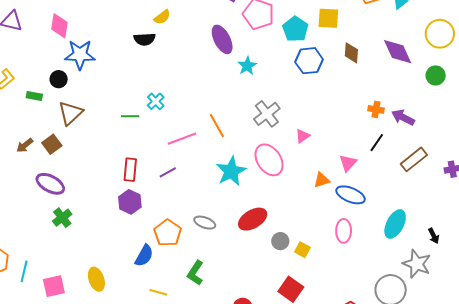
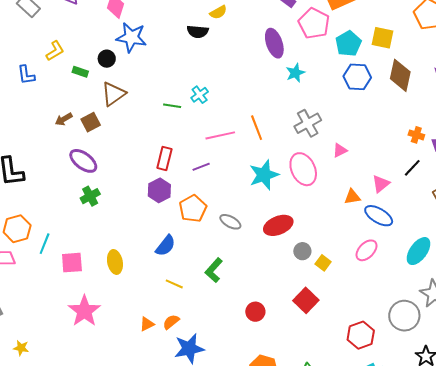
brown diamond: (351, 53) -> (400, 75), size x1.5
pink ellipse: (344, 231) -> (366, 250), turned 35
orange pentagon: (168, 233) -> (193, 209), moved

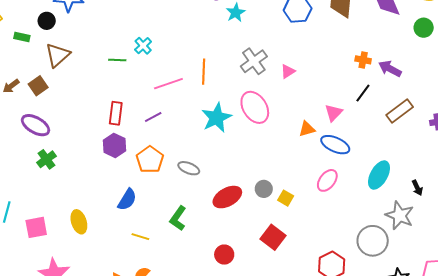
orange line: (257, 128) -> (204, 72), turned 30
pink triangle: (340, 150) -> (288, 71), moved
red ellipse: (278, 225) -> (227, 197), moved

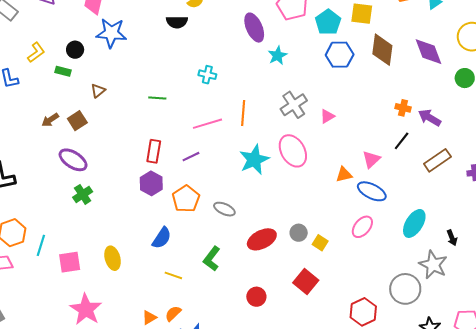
black circle: (47, 21) -> (75, 50), moved
cyan cross: (143, 46) -> (207, 75), moved, turned -36
brown triangle: (58, 55) -> (98, 91), size x0.6

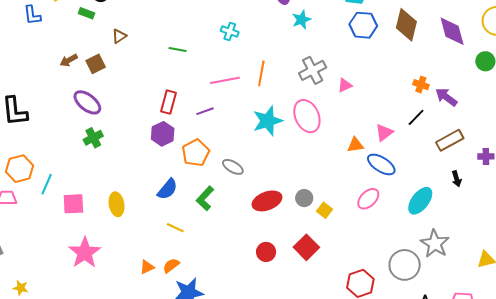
black arrow: (452, 238) -> (457, 179), moved
green L-shape: (212, 259) -> (205, 198), moved
red circle: (256, 297) -> (266, 252), moved

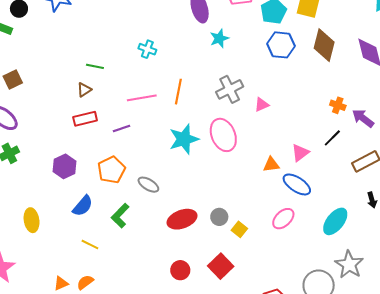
brown triangle: (119, 36) -> (84, 90), moved
red rectangle: (169, 102) -> (85, 119), turned 60
purple hexagon: (163, 134) -> (65, 166), moved

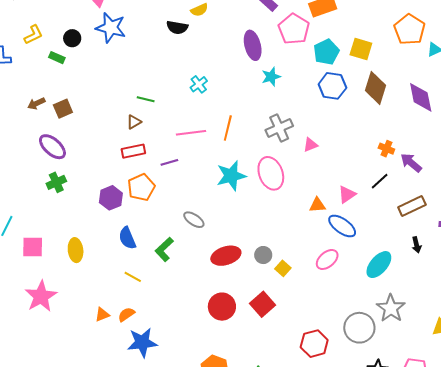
cyan cross: (147, 49) -> (199, 84), turned 30
orange pentagon: (111, 170) -> (141, 187), moved
blue semicircle: (83, 206) -> (127, 238), turned 115
red circle: (180, 270) -> (222, 307), size x1.4

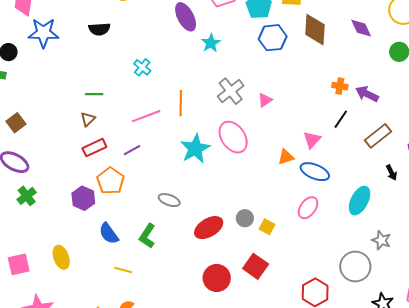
black semicircle: (177, 27) -> (99, 29), moved
purple diamond: (421, 97) -> (361, 28), size x0.7
gray star: (391, 308) -> (381, 240), size x0.7

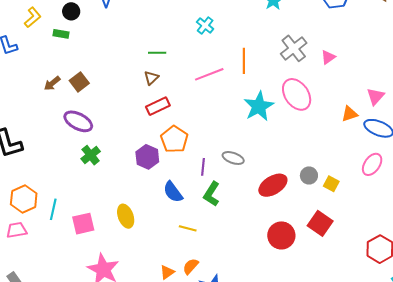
purple line: (132, 150) -> (203, 167), moved, turned -54

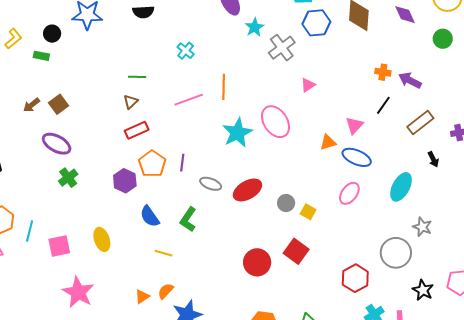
gray cross: (294, 48) -> (282, 48), moved
purple line: (203, 167) -> (182, 163), moved
red ellipse: (273, 185) -> (247, 190), moved

